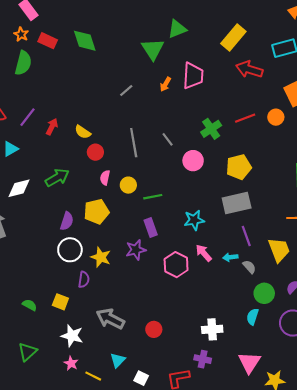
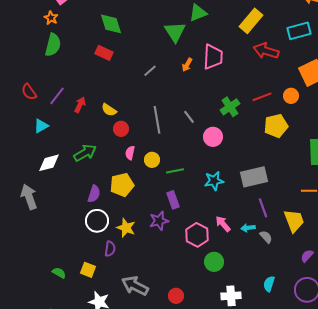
red rectangle: (48, 41) -> (104, 53), moved
yellow pentagon: (239, 167) -> (276, 126), moved
cyan star: (194, 220) -> (214, 181), moved
green circle: (264, 293) -> (214, 262), moved

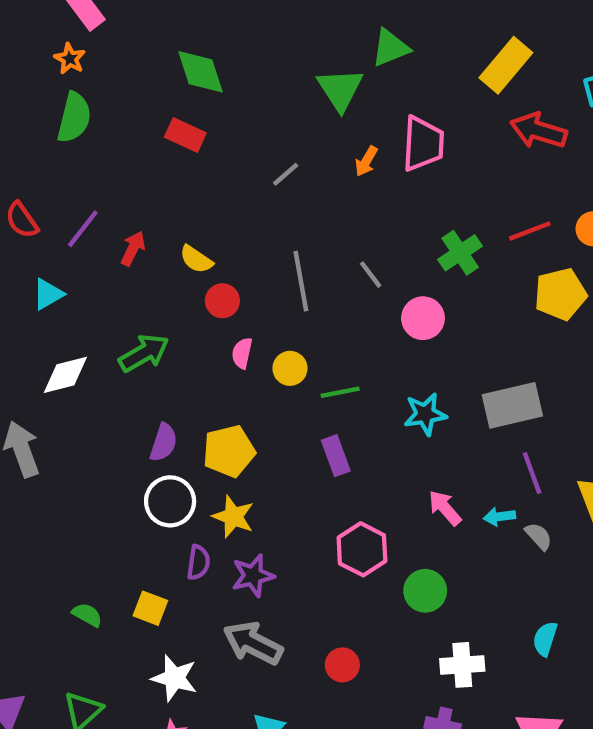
yellow pentagon: (122, 185) -> (229, 451), moved
purple star: (159, 221) -> (253, 576), moved
pink hexagon: (197, 235) -> (362, 549), moved

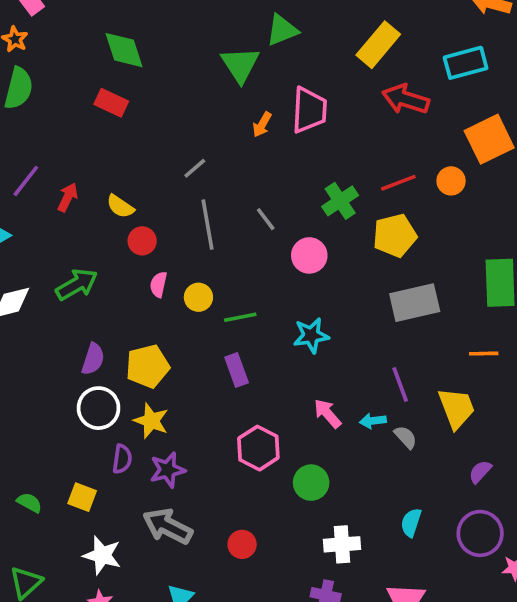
gray line: (286, 174) -> (195, 168), moved
yellow pentagon: (560, 294) -> (395, 235), moved
gray rectangle: (512, 405) -> (415, 303), moved

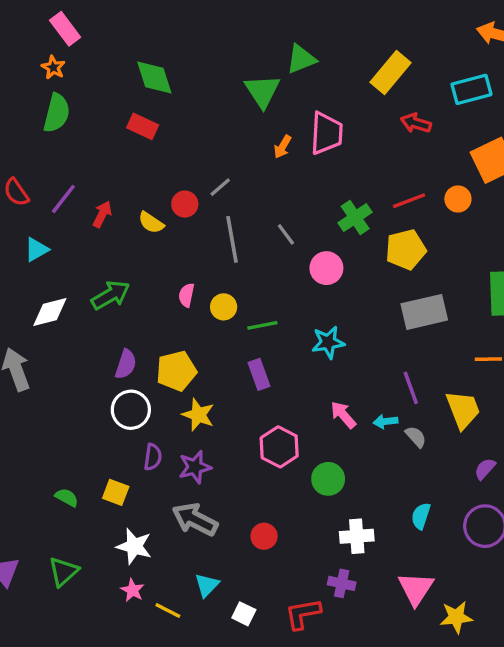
red arrow: (406, 99) -> (416, 123), size x0.7
red circle: (142, 241) -> (185, 204), moved
yellow star: (151, 421) -> (198, 415), moved

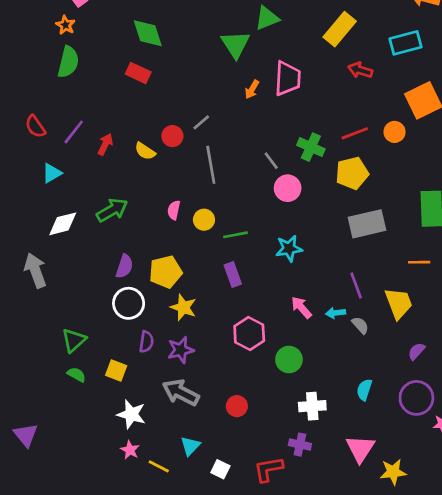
green cross: (355, 218) -> (311, 147), turned -32
gray line: (286, 234) -> (271, 161), moved
green triangle: (63, 572) -> (74, 340), moved

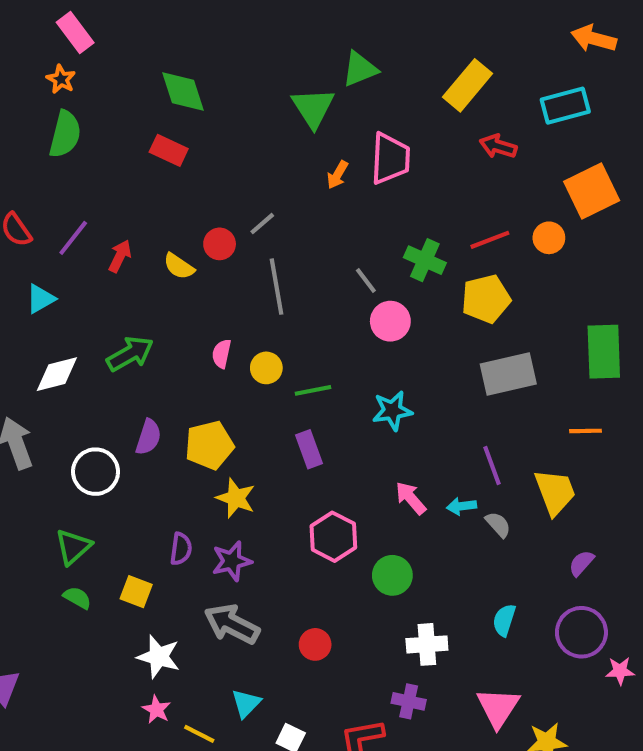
white circle: (129, 303) -> (96, 472), moved

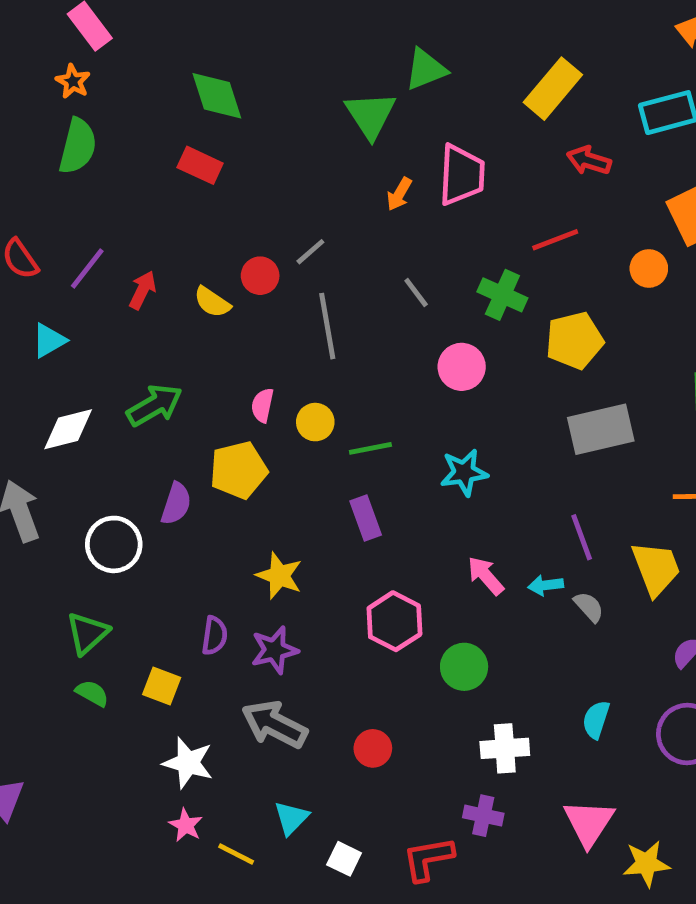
red line: (490, 240) -> (555, 240), moved
gray line: (366, 281) -> (416, 292), moved
yellow pentagon: (209, 445) -> (238, 470), moved

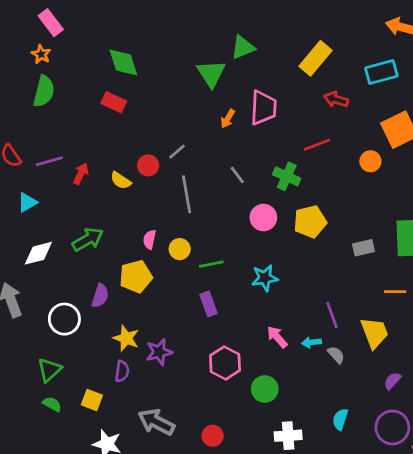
purple line: (87, 268) -> (49, 161), turned 36
yellow pentagon: (574, 340) -> (310, 222), moved
gray rectangle: (601, 429) -> (364, 248), moved, size x0.6
yellow star: (279, 576) -> (126, 338), moved
purple star: (274, 650) -> (159, 352), moved

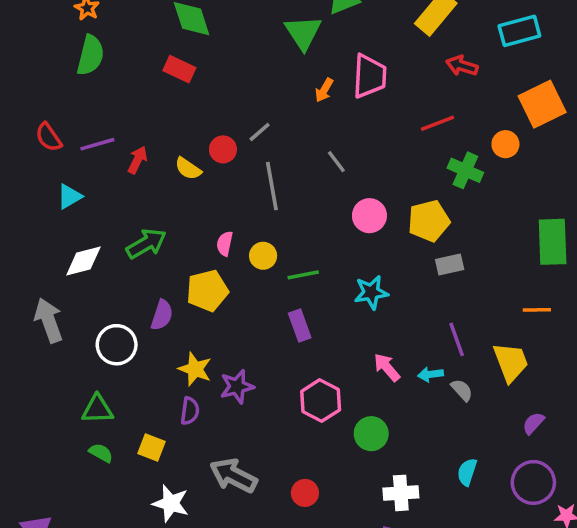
green cross: (287, 176) -> (465, 170), moved
gray rectangle: (364, 248) -> (450, 264), moved
green triangle: (49, 370) -> (97, 409), turned 40

